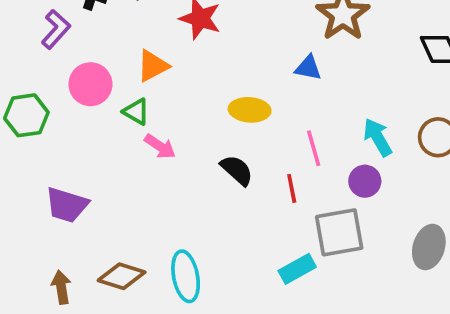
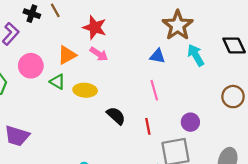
yellow ellipse: (250, 110) -> (85, 90), moved
cyan arrow: (378, 137) -> (196, 55), moved
pink arrow: (160, 146) -> (99, 54), moved
pink line: (314, 148) -> (154, 90), moved

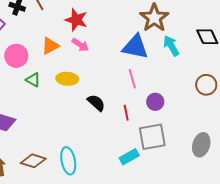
blue triangle: (157, 56) -> (135, 47), size x1.8
green triangle: (57, 82) -> (33, 80), moved
purple circle: (190, 122) -> (155, 102), moved

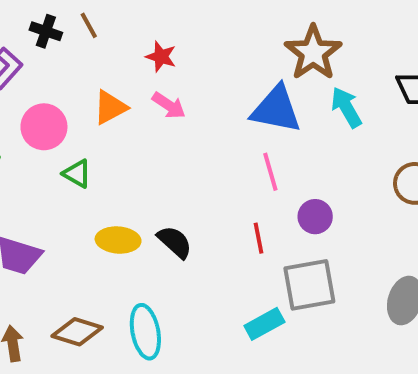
red star: (76, 20) -> (161, 57), size x0.7
yellow ellipse: (67, 79) -> (118, 240), moved
black semicircle: (96, 103) -> (175, 242), moved

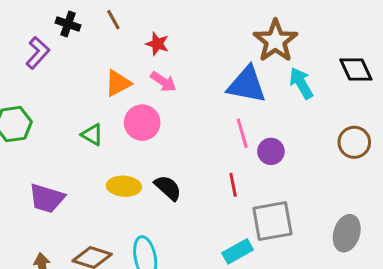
brown line: (89, 25) -> (113, 20), moved
pink circle: (44, 127) -> (142, 123), moved
purple circle: (315, 217) -> (271, 151), moved

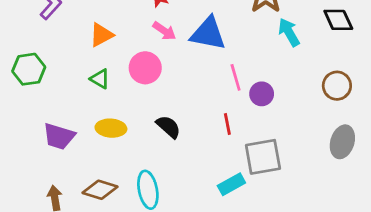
orange triangle: (118, 83) -> (101, 35), moved
blue triangle: (247, 85) -> (208, 34), moved
yellow ellipse: (124, 186) -> (111, 128), moved
gray ellipse: (347, 233) -> (342, 142), moved

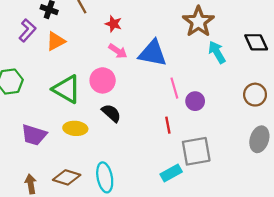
orange triangle: (101, 35) -> (56, 41), moved
green triangle: (100, 79) -> (67, 89), size x1.8
black semicircle: (168, 127) -> (111, 113), moved

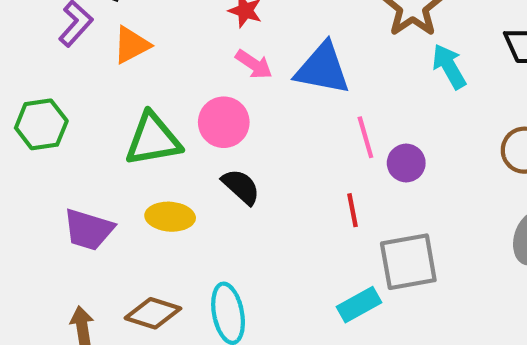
green triangle: (67, 89) -> (153, 139), turned -40

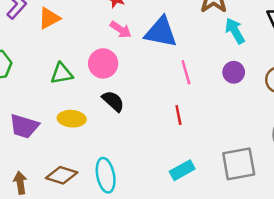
green triangle: (153, 139) -> (62, 74), size x0.7
purple circle: (406, 163) -> (234, 72), moved
gray square: (408, 262) -> (239, 164), moved

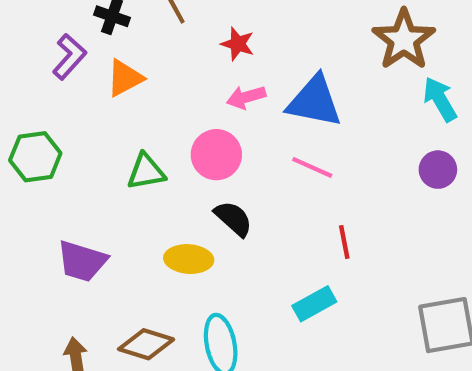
pink arrow: (121, 30) -> (246, 97), turned 130
pink line: (186, 72) -> (312, 167), moved, turned -50
yellow ellipse: (72, 119) -> (189, 259), moved
cyan rectangle: (182, 170) -> (314, 304), moved

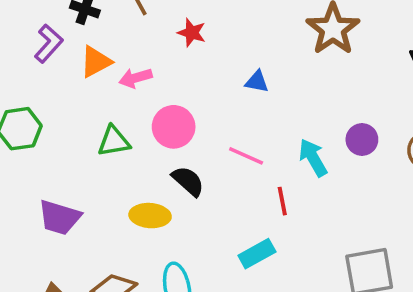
pink arrow: (246, 97) -> (136, 78), moved
cyan arrow: (440, 99) -> (313, 158), moved
blue triangle: (314, 101) -> (257, 82), size x0.5
pink line: (312, 167) -> (246, 156), moved

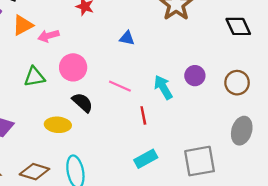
cyan rectangle: (257, 254) -> (146, 159), moved

